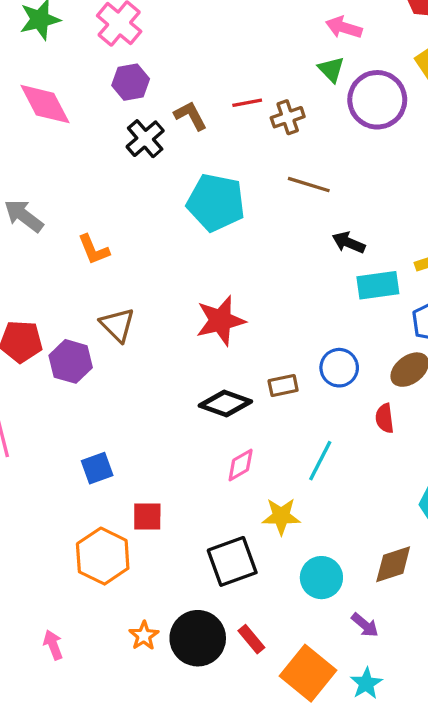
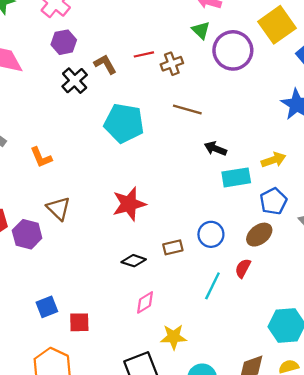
black diamond: (225, 404) -> (134, 261), size x0.7
red semicircle: (385, 418) -> (243, 268), turned 36
cyan line: (320, 461) -> (212, 286), moved
red square: (147, 516) -> (79, 322), moved

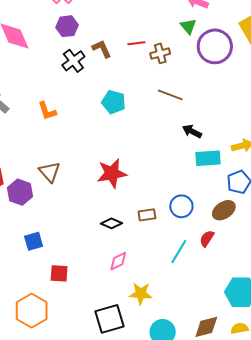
cyan pentagon: (124, 123) -> (114, 102), size x0.7
orange L-shape: (41, 157) -> (47, 111), moved
blue square: (47, 307) -> (34, 241), moved

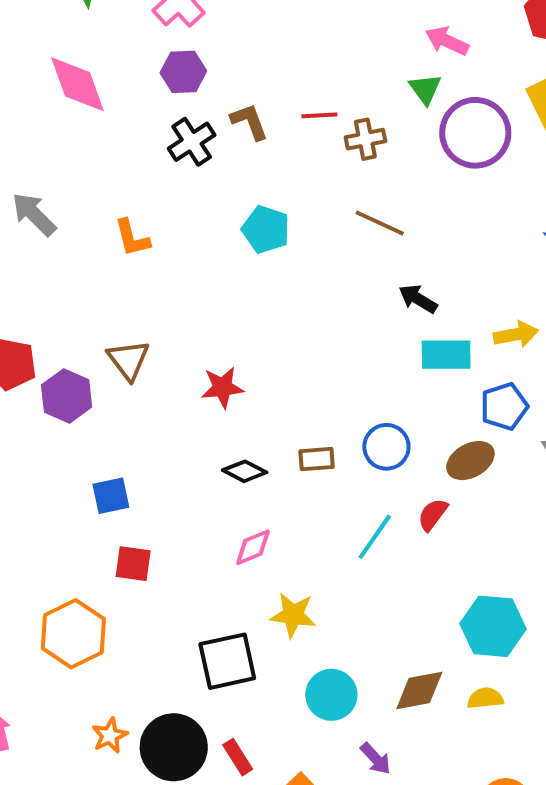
red star: (112, 173) -> (222, 387), moved, size x0.7
blue square: (34, 241) -> (111, 496), moved

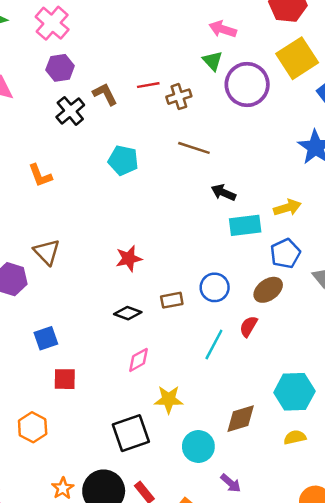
red star: (222, 387) -> (129, 259), moved
orange hexagon: (73, 634) -> (33, 427), size x0.7
brown diamond: (419, 690) -> (241, 419), moved

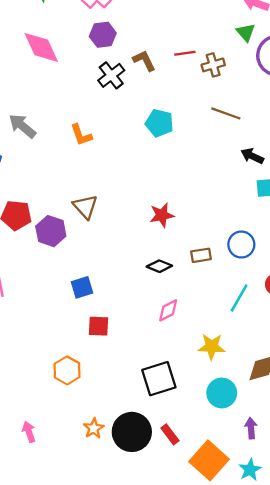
yellow star: (169, 399) -> (212, 347), moved
purple arrow: (231, 483) -> (251, 428), turned -138

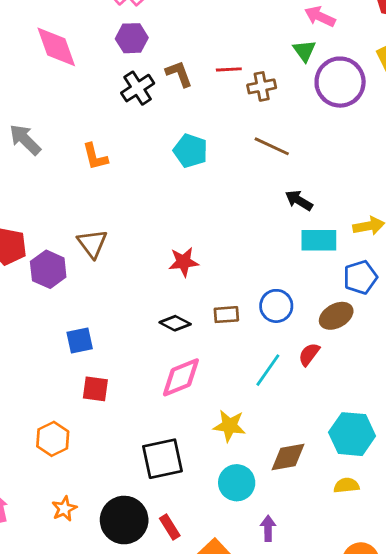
pink diamond: (168, 310) -> (181, 377), size x1.5
orange star: (94, 428) -> (64, 509), moved

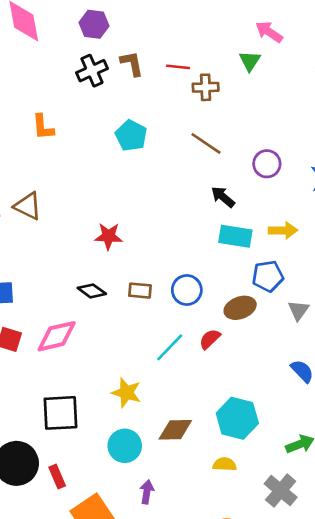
purple circle: (340, 82) -> (267, 164), moved, size x0.6
brown triangle: (92, 244) -> (28, 206), turned -36
pink diamond: (181, 377) -> (57, 336), moved

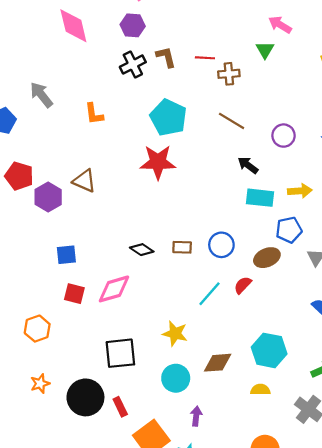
cyan pentagon: (131, 136) -> (168, 117), size x1.4
red star: (109, 236) -> (158, 162), moved, size x1.5

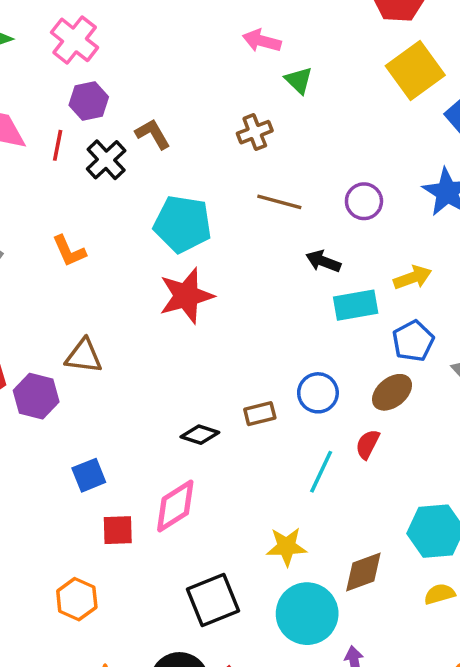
pink arrow: (280, 25) -> (262, 41), moved
red line: (205, 58) -> (58, 145), moved, turned -66
cyan circle: (176, 378) -> (307, 614), size x1.4

